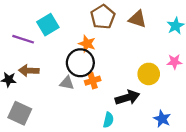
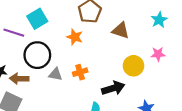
brown triangle: (137, 19) -> (121, 31), moved
black circle: (80, 63) -> (37, 55), moved
brown arrow: (29, 71) -> (19, 79), moved

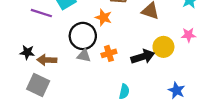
black circle: (37, 55) -> (83, 36), moved
black arrow: (113, 88) -> (143, 57), moved

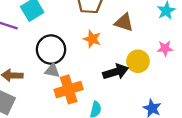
orange star: (104, 17) -> (92, 39), moved
orange cross: (109, 53) -> (69, 89), moved, size x1.6

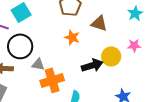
black circle: (51, 49) -> (20, 46), moved

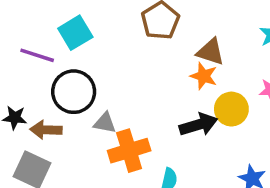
orange star: (72, 37) -> (204, 76), moved

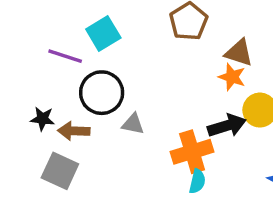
orange cross: (129, 151) -> (192, 152), moved

